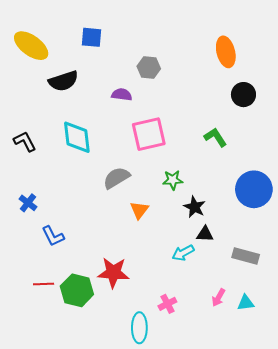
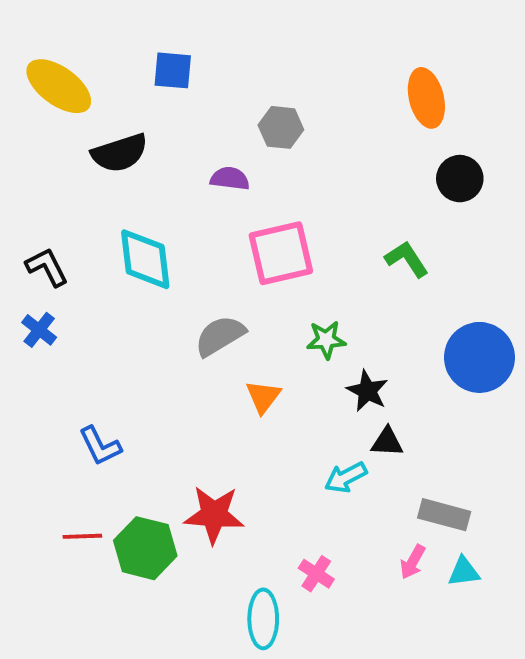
blue cross: (28, 203) -> (39, 330), moved
gray rectangle: (246, 256) -> (444, 515), moved
pink cross: (167, 304) -> (316, 574), turned -30

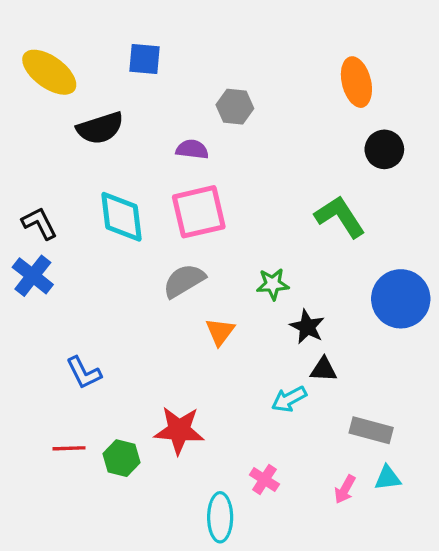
pink square: (281, 253) -> (199, 212), moved
green L-shape: (407, 259) -> (340, 217), size x1.4
blue cross: (39, 330) -> (33, 276), size x1.4
green hexagon: (145, 548) -> (122, 458), size x0.7
pink arrow: (413, 562) -> (345, 489), moved

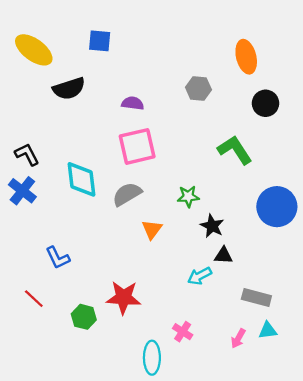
gray hexagon: (235, 107) -> (198, 89), moved
cyan diamond: (122, 217) -> (81, 179), moved
red line: (69, 448) -> (34, 299), moved, turned 45

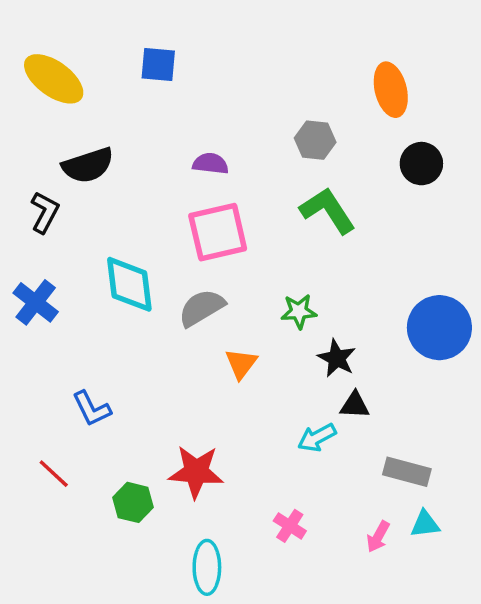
black semicircle: (69, 89) -> (88, 165), moved
green L-shape: (235, 150) -> (328, 210), moved
black L-shape: (27, 154) -> (45, 212), moved, turned 55
cyan ellipse: (152, 358) -> (207, 567), moved

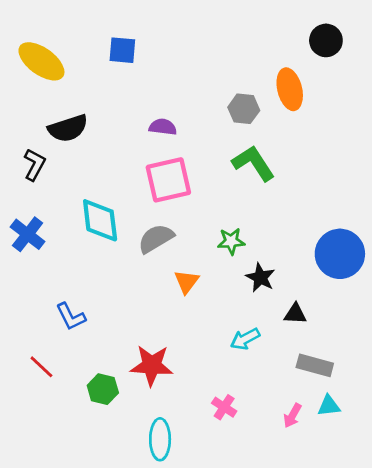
orange ellipse: (391, 90) -> (290, 89), moved
black circle: (421, 164) -> (326, 40), moved
black triangle: (355, 405) -> (295, 314), moved

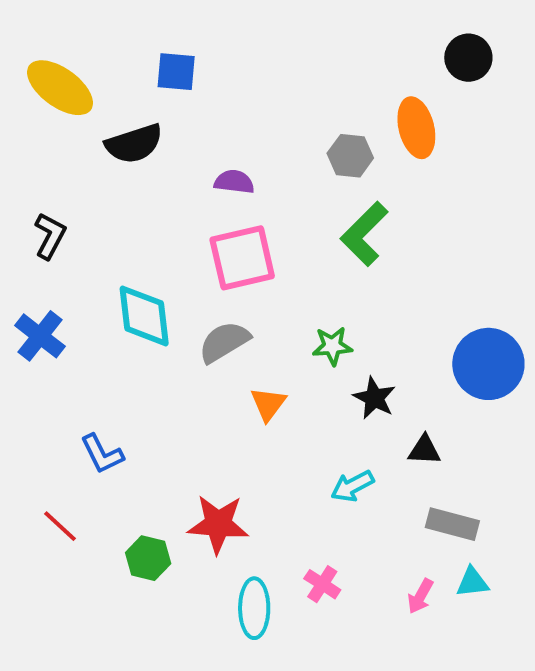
black semicircle: (68, 128) -> (134, 144), moved
green L-shape: (253, 163) -> (364, 234), turned -102
cyan ellipse: (160, 439) -> (254, 608), moved

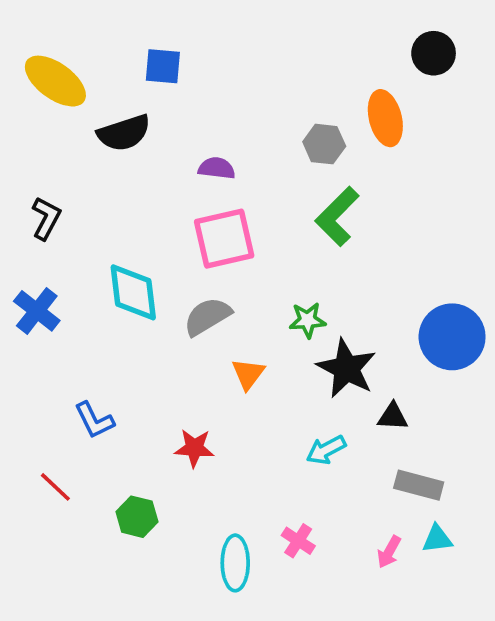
black star: (374, 398) -> (346, 368), size x1.5
red star: (218, 524) -> (194, 448), moved, size x0.7

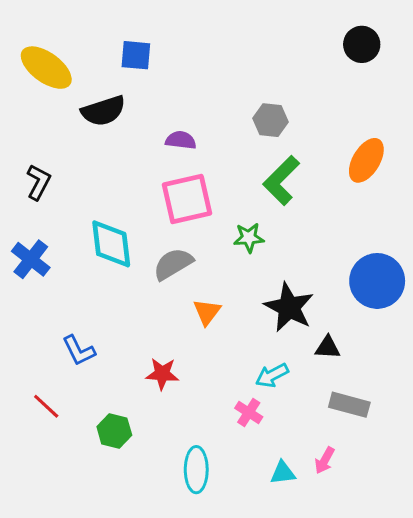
orange ellipse: (385, 118) -> (366, 160), moved, turned 45
green star: (307, 320) -> (249, 238), moved
cyan triangle: (437, 539) -> (283, 473), moved
pink cross: (298, 541) -> (249, 412), moved

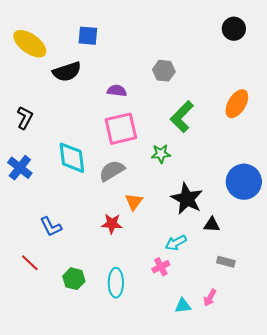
gray hexagon: (270, 120) -> (164, 71), moved
red star: (162, 374) -> (112, 224), moved
gray rectangle: (349, 405) -> (226, 262), size x0.7
pink cross: (249, 412) -> (161, 267), turned 30
cyan ellipse: (196, 470) -> (116, 283), moved

